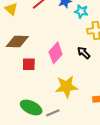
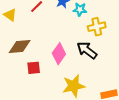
black arrow: (84, 53) -> (87, 50), size x1.5

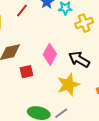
black arrow: (87, 50) -> (79, 59), moved

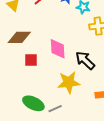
pink diamond: (50, 54) -> (58, 49), turned -45

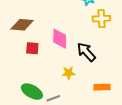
yellow star: (69, 82) -> (69, 73), size x0.6

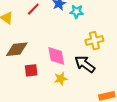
yellow cross: (101, 19) -> (94, 41), moved
yellow star: (69, 73) -> (61, 79), moved

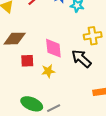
yellow star: (61, 79) -> (48, 71), moved

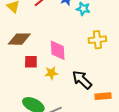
black arrow: (81, 59) -> (82, 80), moved

